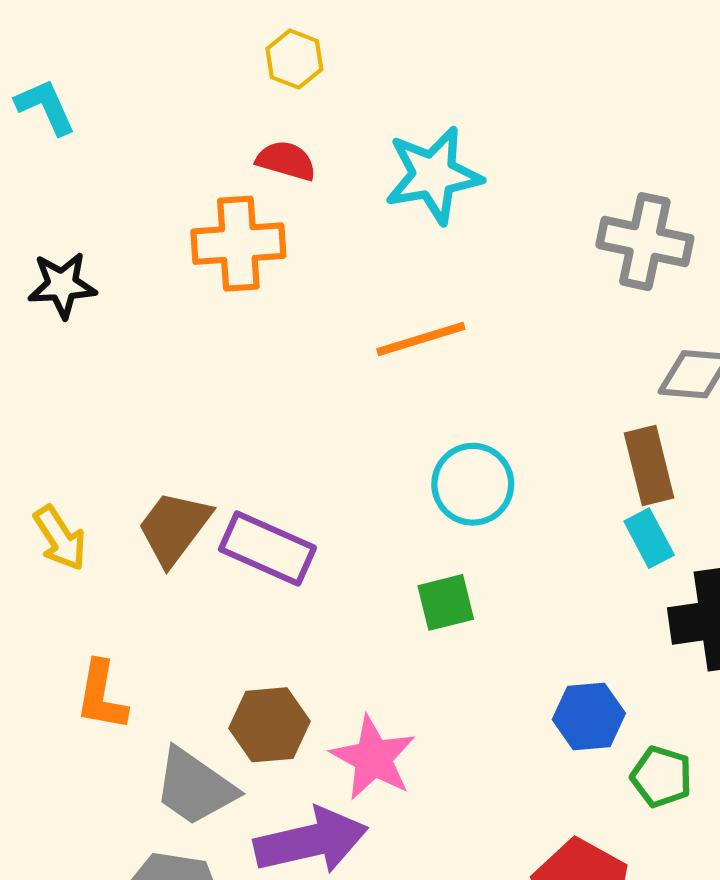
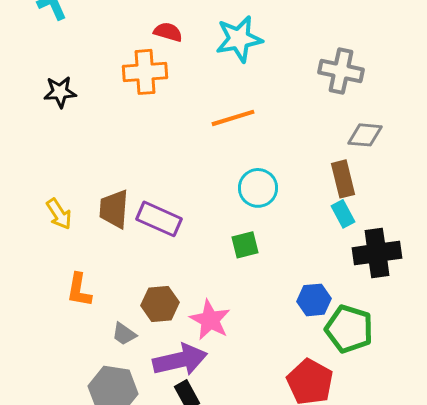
brown trapezoid: (174, 528) -> (114, 209), turned -33
green pentagon: (661, 777) -> (349, 329), size x1.6
gray trapezoid: (195, 787) -> (124, 334), size x0.6

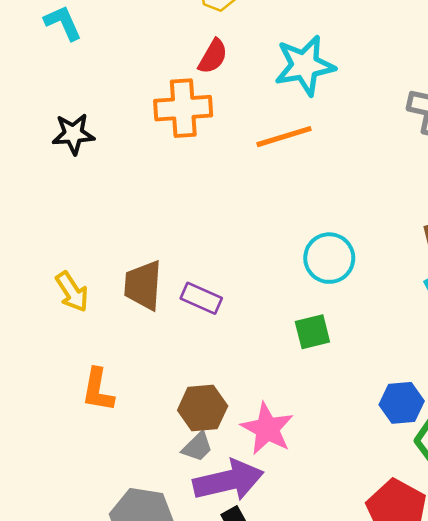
red semicircle: (168, 32) -> (213, 56), turned 104
orange line: (233, 118) -> (284, 137), moved
purple rectangle: (159, 219) -> (201, 298), size x0.7
gray trapezoid: (124, 334) -> (197, 447), moved, turned -80

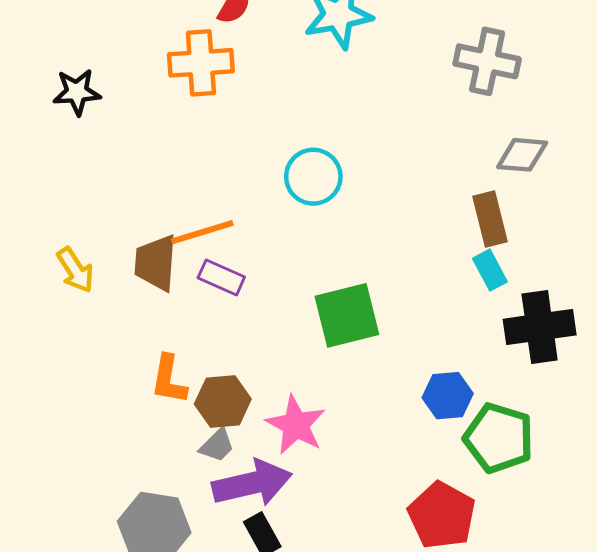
orange line: (284, 137) -> (202, 232), moved
cyan circle: (329, 258) -> (313, 177), moved
green square: (312, 332) -> (347, 315), size x1.6
orange L-shape: (98, 390) -> (169, 380), moved

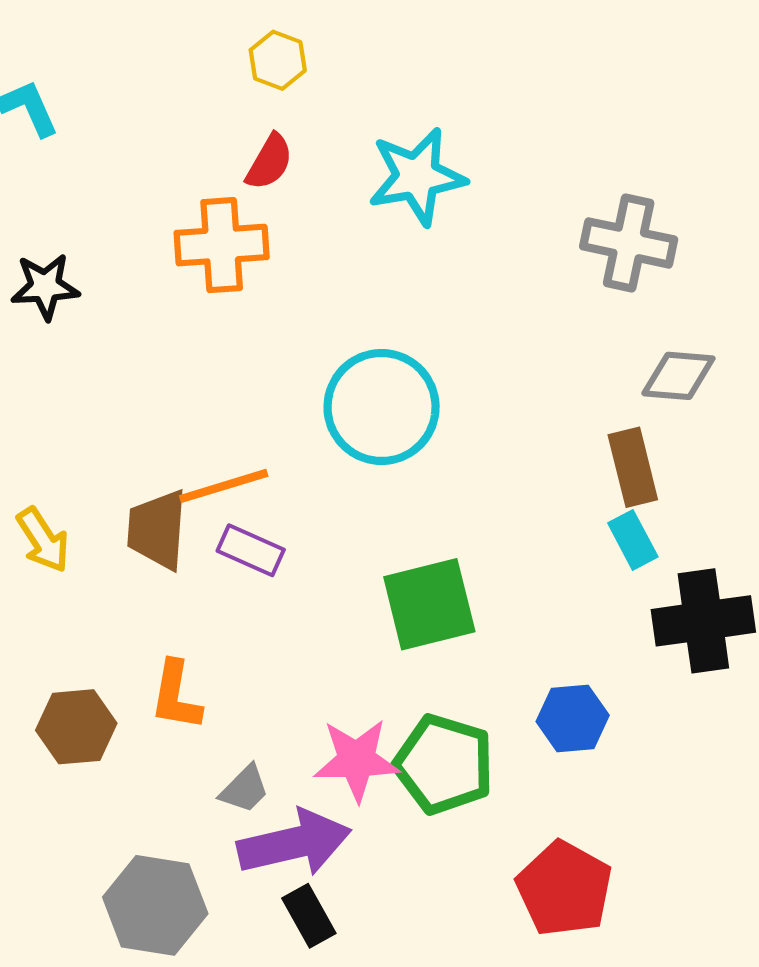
cyan circle: (313, 177) -> (382, 407), size x1.4
brown hexagon: (223, 401) -> (76, 727), moved
pink star: (296, 425) -> (357, 760), turned -30
green pentagon: (499, 438) -> (444, 764), moved

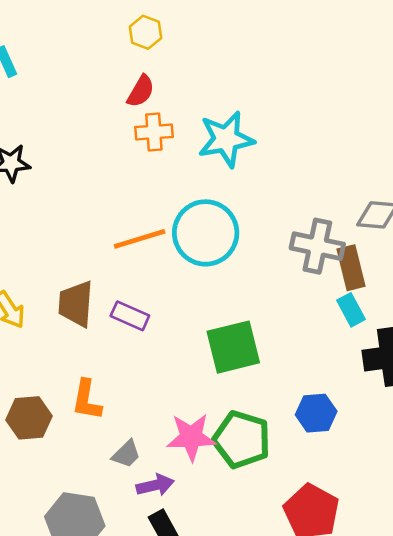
cyan star: (417, 177) -> (226, 139), moved
gray cross: (629, 243) -> (317, 246), moved
orange cross: (222, 245) -> (154, 132), moved, size x0.7
orange line: (224, 486) -> (140, 239), moved
purple arrow: (294, 843) -> (155, 485), size x0.6

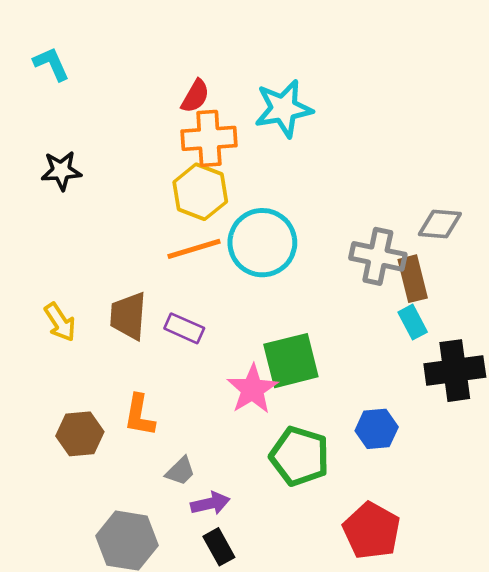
yellow hexagon: (146, 32) -> (200, 192), moved, size x1.6
orange cross: (154, 132) -> (209, 138), size x1.4
cyan star: (226, 139) -> (283, 109), moved
pink star: (191, 437) -> (252, 389), moved, turned -30

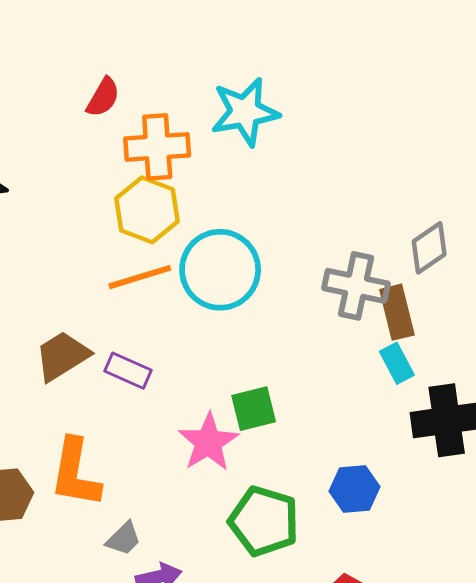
red semicircle: (195, 96) -> (103, 97), moved
gray diamond: (440, 224) -> (429, 248), turned -39
brown trapezoid: (128, 316) -> (62, 356), turned 54
green square: (291, 361) -> (254, 409), size x0.7
orange L-shape: (139, 415) -> (75, 473), size x1.4

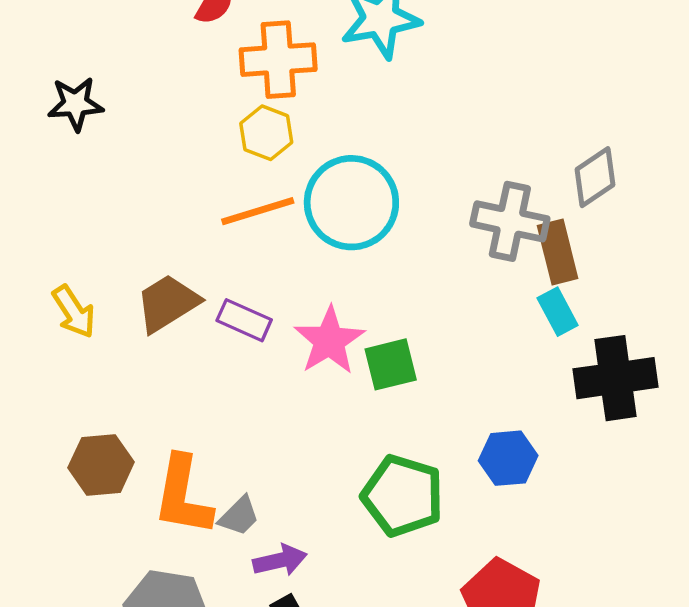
yellow hexagon: (147, 210) -> (266, 133), size x0.7
pink star: (208, 442) -> (329, 341), moved
orange L-shape: (75, 473) -> (183, 496), moved

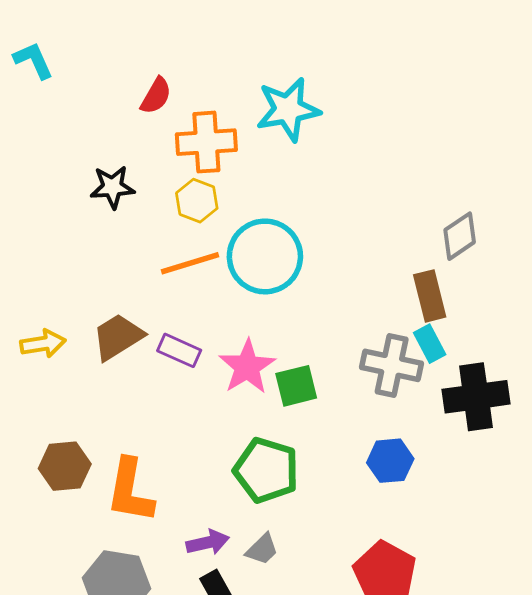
black star: (75, 104) -> (112, 187), moved
gray cross: (510, 221) -> (392, 365), moved
yellow arrow: (74, 312) -> (43, 344), turned -66
green pentagon: (403, 496) -> (266, 470), moved
gray trapezoid: (239, 516) -> (262, 549), moved

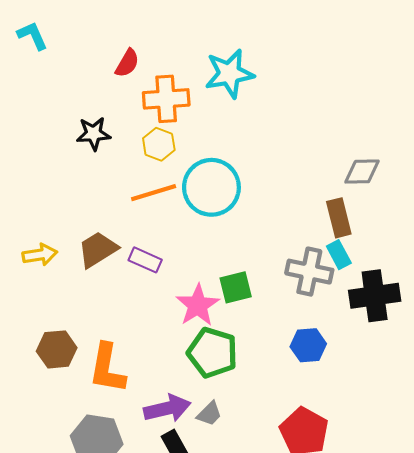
gray diamond: (460, 236) -> (362, 172), turned 33
pink star: (247, 367) -> (198, 305), moved
purple arrow: (208, 542) -> (167, 408), size x1.4

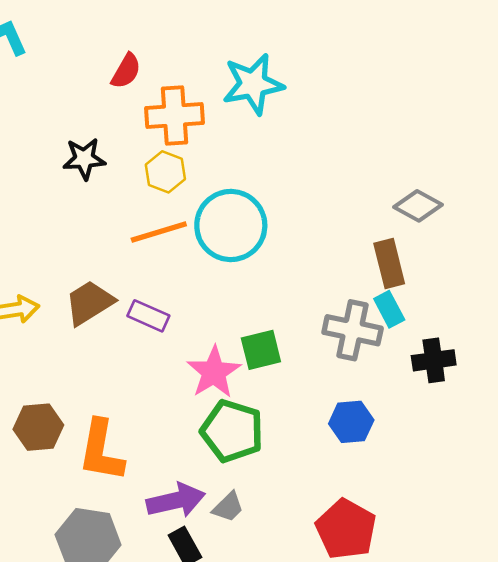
gray diamond: (362, 172) -> (418, 206), turned 30
black cross: (375, 296) -> (434, 360), size x0.7

